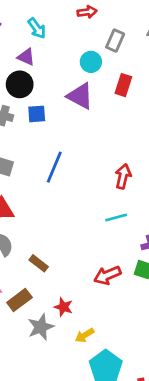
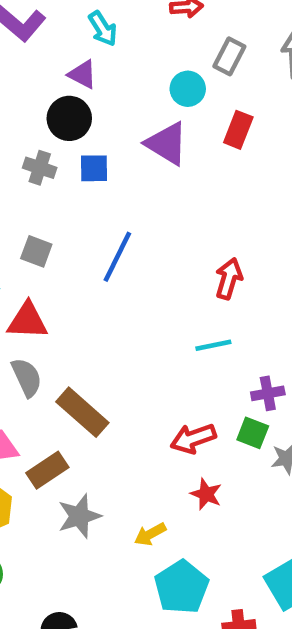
brown rectangle: (39, 263) -> (82, 412), size x1.6
red star: (63, 307) -> (206, 494), moved

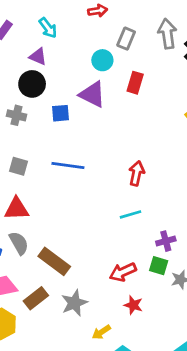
blue square: (94, 168) -> (60, 113), moved
blue line: (117, 257) -> (68, 165), turned 76
gray star: (79, 516) -> (74, 303), moved

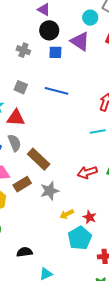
black circle: (32, 84) -> (49, 30), moved
red star: (133, 305) -> (90, 217), moved

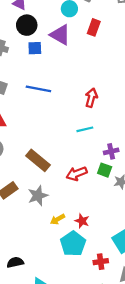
brown rectangle: (39, 159) -> (38, 160), moved

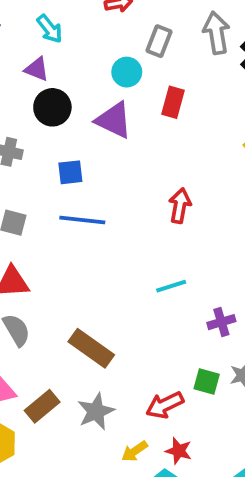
blue square: (35, 48) -> (70, 172), moved
red arrow: (91, 98) -> (180, 206), moved
green square: (105, 170) -> (207, 382), moved
red arrow: (77, 174) -> (165, 405), moved

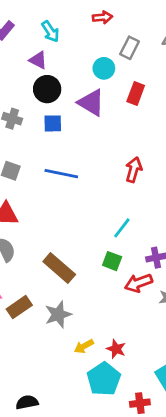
blue square: (70, 172) -> (53, 123), moved
cyan line: (171, 286) -> (122, 228), turned -40
green square: (207, 382) -> (112, 261), moved
red arrow: (165, 405) -> (138, 283), moved

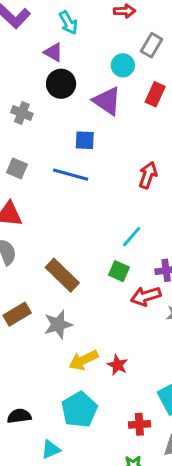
blue square: (53, 123) -> (85, 140), moved
yellow arrow: (84, 346) -> (83, 360), size x1.4
cyan pentagon: (104, 379) -> (79, 410), moved

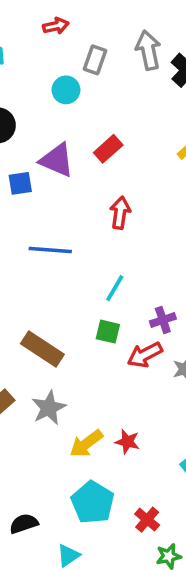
red rectangle: (155, 94) -> (108, 149), moved, turned 35
purple triangle: (107, 101) -> (57, 160), moved
blue square: (85, 140) -> (20, 183), moved
blue line: (71, 175) -> (50, 250), moved
red cross: (139, 424) -> (147, 520), moved, turned -35

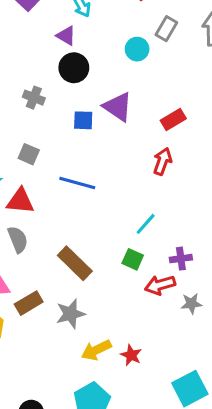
red rectangle: (108, 149) -> (173, 119), moved
blue line: (50, 250) -> (77, 183), moved

